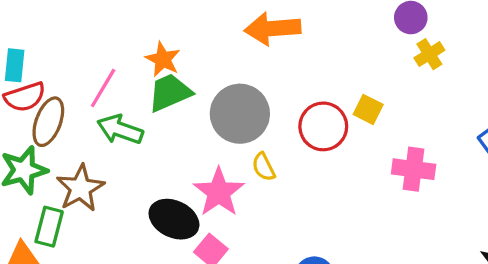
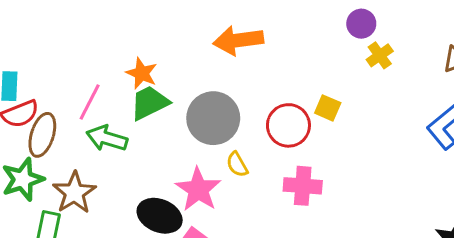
pink cross: (414, 169) -> (303, 186), moved

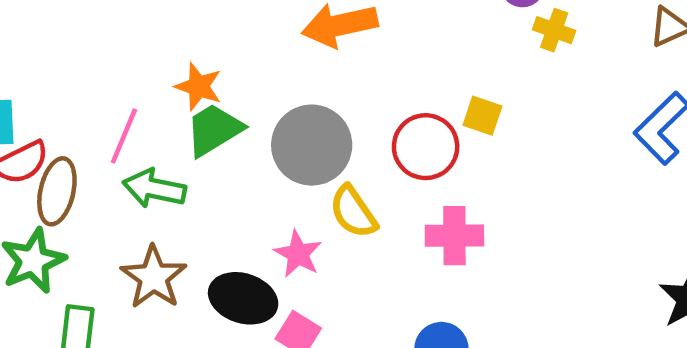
yellow cross: (380, 55) -> (554, 30), turned -30
yellow semicircle: (237, 165) -> (353, 212), size x1.4
pink star: (198, 189) -> (298, 254), size x0.7
brown star: (74, 193) -> (154, 277), moved

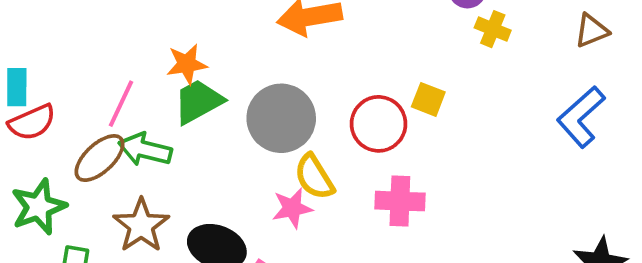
orange star: (199, 87) -> (187, 64), turned -30
brown ellipse: (57, 191) -> (99, 158), moved, turned 32
pink star: (298, 254) -> (292, 208), moved, turned 30

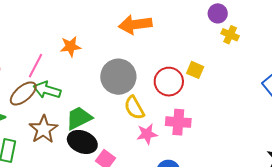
green trapezoid: (198, 102) -> (79, 118), moved
pink star: (292, 208) -> (147, 134), moved

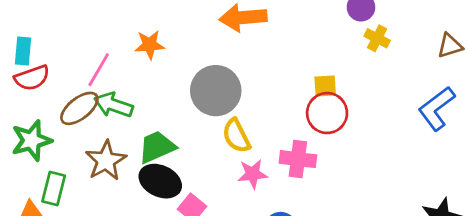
yellow square: (195, 70) -> (325, 86), turned -30
red circle: (169, 82) -> (327, 113), moved

